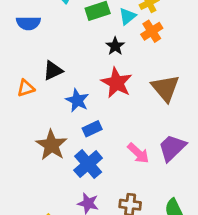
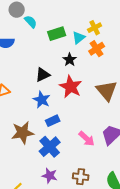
black triangle: (53, 71) -> (43, 75), moved
brown star: (52, 145) -> (23, 133), turned 30

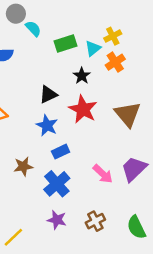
brown star: (23, 133) -> (23, 166), size x0.7
brown cross: (81, 177) -> (95, 221), turned -35

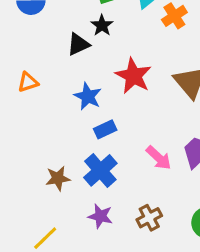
black star: (82, 76) -> (102, 25), moved
black triangle: (48, 94) -> (78, 44), moved
brown star: (23, 166) -> (58, 178), moved

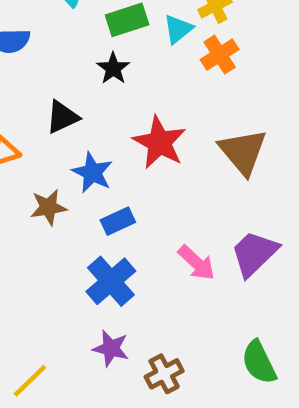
black triangle: (78, 44) -> (62, 117), moved
brown star: (58, 178) -> (48, 207), moved
brown cross: (149, 218) -> (164, 374), moved

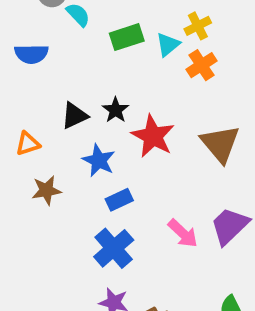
black star: (113, 68) -> (116, 110), moved
brown star: (48, 207) -> (46, 190), moved

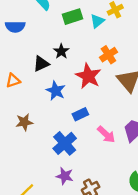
orange cross: (202, 65) -> (108, 55), moved
black star: (116, 110) -> (61, 51), moved
brown star: (46, 190) -> (24, 122), moved
blue rectangle: (119, 200) -> (80, 114), moved

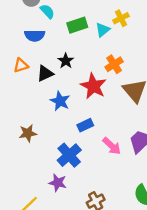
blue semicircle: (15, 27) -> (35, 35), moved
orange triangle: (13, 81) -> (21, 65), moved
purple star: (65, 176) -> (58, 183), moved

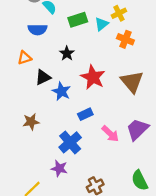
orange cross: (114, 64) -> (125, 39), moved, turned -35
black triangle: (45, 73) -> (43, 77), moved

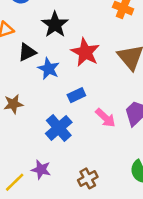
black star: (67, 53) -> (55, 24), size x1.5
purple star: (59, 168) -> (41, 170), moved

